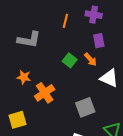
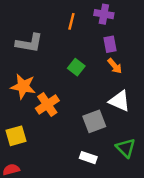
orange arrow: (90, 59) -> (115, 66), moved
orange star: (24, 77) -> (23, 86), size x1.5
white triangle: (109, 78) -> (120, 101), moved

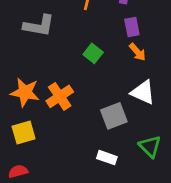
orange star: (23, 86) -> (25, 92), moved

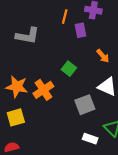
purple rectangle: (132, 27) -> (81, 30), moved
green square: (93, 53) -> (69, 69), moved
white rectangle: (107, 158) -> (90, 139), moved

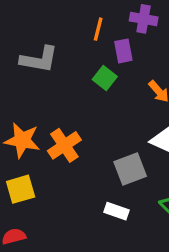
green square: (69, 69) -> (105, 78), moved
white rectangle: (90, 139) -> (117, 211), moved

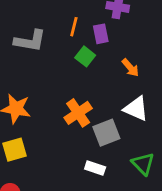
orange line: (98, 29) -> (74, 27), moved
orange cross: (64, 145) -> (78, 113), moved

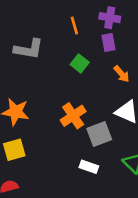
orange line: (74, 27) -> (74, 25), moved, turned -30
purple rectangle: (101, 34) -> (108, 42), moved

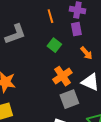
gray L-shape: (29, 49) -> (15, 34), turned -30
orange cross: (73, 116) -> (62, 76), moved

